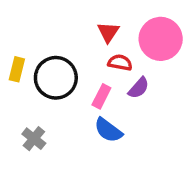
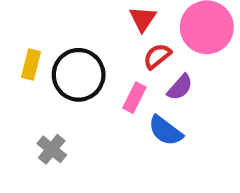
red semicircle: (120, 63) -> (157, 56), turned -50
blue semicircle: (108, 130) -> (165, 131), moved

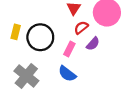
blue semicircle: (165, 131) -> (67, 74), moved
gray cross: (52, 149) -> (26, 76), size x1.6

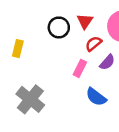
black circle: (40, 37) -> (59, 27), moved, size x0.7
blue semicircle: (67, 74) -> (96, 97), moved

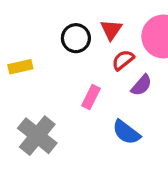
yellow rectangle: (18, 49) -> (20, 67), turned 63
pink rectangle: (80, 68) -> (91, 97), moved

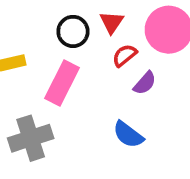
pink rectangle: (91, 97) -> (62, 83), moved, size x1.6
gray cross: (37, 136) -> (31, 138), turned 33

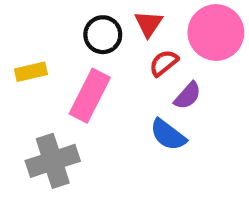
blue semicircle: (128, 135) -> (168, 135), moved

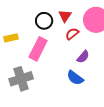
purple semicircle: (188, 96) -> (83, 57), moved
blue semicircle: (168, 135) -> (75, 78), moved

